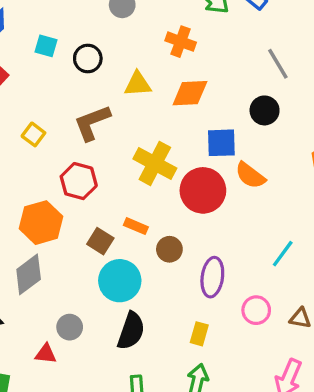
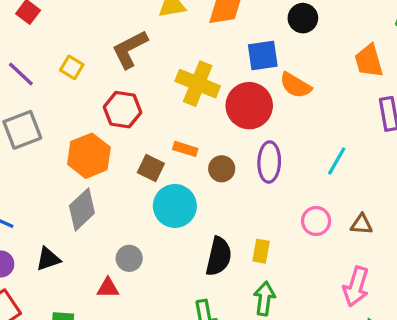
purple ellipse: (212, 277) -> (269, 162), moved
black semicircle: (131, 331) -> (219, 256), moved

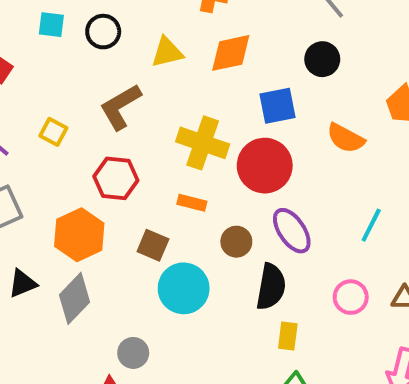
orange semicircle: (295, 85) -> (346, 138), moved
orange rectangle: (185, 149) -> (192, 203), moved
purple ellipse: (269, 162) -> (292, 231), turned -33
black semicircle: (219, 256) -> (271, 287), moved
black triangle: (48, 259) -> (23, 284), moved

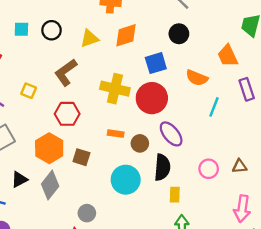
orange rectangle: (192, 203) -> (116, 134), moved
cyan line: (371, 225) -> (214, 107), moved
brown square: (153, 245) -> (81, 157), moved
cyan circle: (184, 288) -> (126, 180), moved

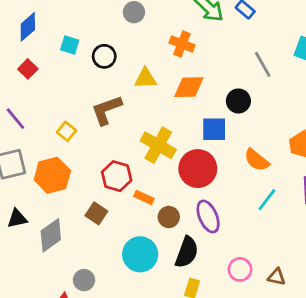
black circle: (179, 34) -> (238, 101), moved
yellow square: (29, 91) -> (67, 131), moved
red hexagon: (67, 114) -> (117, 176), moved
orange hexagon: (49, 148) -> (52, 175), moved

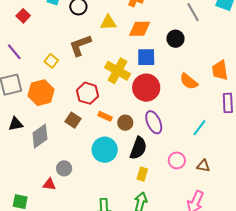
blue square: (214, 129) -> (146, 57), moved
orange rectangle: (144, 197) -> (105, 116), moved
cyan line: (267, 200) -> (199, 128), moved

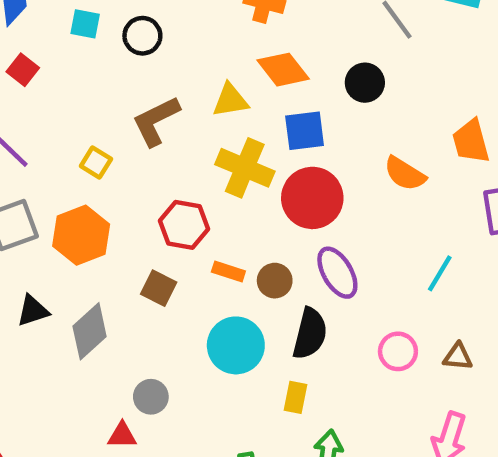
yellow triangle: (108, 23) -> (230, 100), moved
orange diamond: (140, 29) -> (283, 70), turned 60
yellow rectangle: (142, 174) -> (295, 397), moved

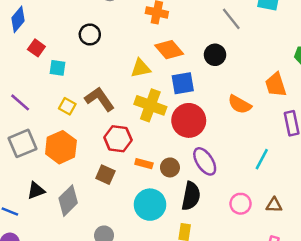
cyan square: (85, 24) -> (57, 68), moved
red square: (23, 70) -> (36, 48), moved
brown L-shape: (156, 121) -> (100, 99), moved, turned 84

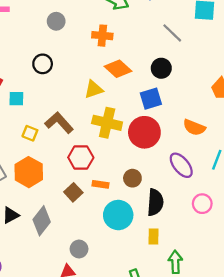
blue square: (183, 83) -> (151, 99), moved
orange semicircle: (240, 104) -> (194, 127), moved
purple ellipse: (205, 161) -> (181, 165), moved
orange rectangle: (144, 164) -> (100, 184), moved
brown square: (105, 175) -> (73, 192), turned 30

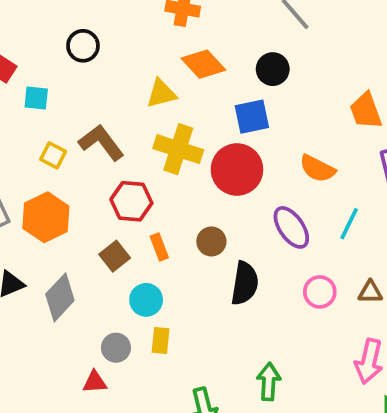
orange rectangle: (100, 184) -> (159, 247), turned 56
cyan circle: (118, 215) -> (146, 300), moved, size x0.7
yellow rectangle: (154, 236) -> (161, 341), moved

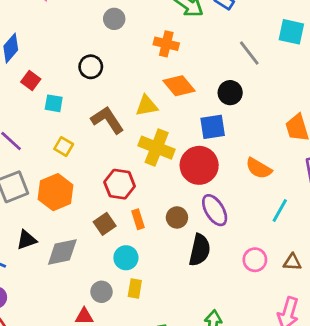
brown L-shape: (101, 142) -> (107, 120), moved
purple ellipse: (291, 227) -> (215, 210), moved
gray diamond: (60, 297) -> (62, 252), turned 32

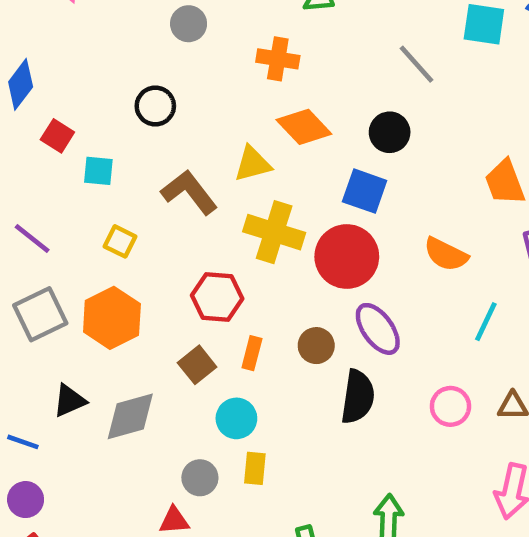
blue square: (213, 127) -> (365, 191), turned 32
orange rectangle: (138, 219) -> (252, 353), turned 36

